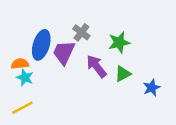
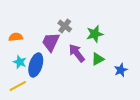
blue ellipse: (41, 45) -> (36, 65), moved
orange semicircle: (20, 64) -> (16, 37), moved

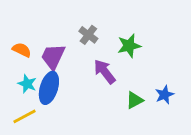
orange semicircle: (16, 37) -> (22, 50), turned 32
purple trapezoid: (51, 42) -> (53, 57), moved
green triangle: (98, 59) -> (135, 100), moved

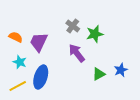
gray cross: (88, 35) -> (73, 26), moved
blue ellipse: (49, 88) -> (41, 77), moved

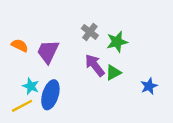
cyan star: (20, 62) -> (31, 86), moved
green triangle: (99, 74) -> (113, 73), moved

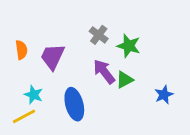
green star: (117, 42) -> (129, 46), turned 30
orange semicircle: (20, 45) -> (21, 50), turned 56
blue ellipse: (50, 95) -> (74, 104), moved, turned -32

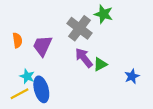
gray cross: (99, 35) -> (79, 28), size x1.6
green star: (129, 46) -> (103, 14), moved
blue ellipse: (74, 104) -> (41, 89), moved

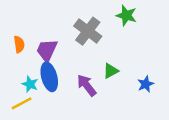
green star: (103, 14) -> (126, 15), moved
purple arrow: (84, 58) -> (87, 85), moved
blue ellipse: (41, 89) -> (49, 77), moved

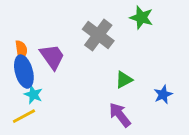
purple trapezoid: (47, 50) -> (52, 57), turned 120
blue ellipse: (49, 77) -> (24, 72), moved
purple arrow: (87, 85) -> (120, 115), moved

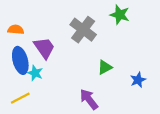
orange semicircle: (21, 50) -> (16, 30), moved, turned -77
cyan star: (33, 95) -> (35, 73), moved
purple arrow: (120, 115) -> (89, 99), moved

